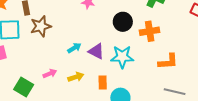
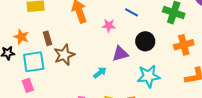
orange cross: (150, 31) -> (184, 45), moved
purple triangle: (96, 51) -> (120, 54), moved, turned -36

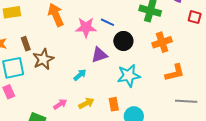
blue line: (132, 12) -> (107, 22), moved
pink star: (109, 26) -> (86, 27), size x1.5

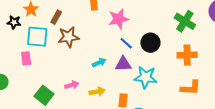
blue line: (107, 22) -> (126, 43), moved
pink star: (86, 27) -> (119, 19), turned -30
brown rectangle: (26, 44) -> (56, 17), turned 32
purple triangle: (99, 55) -> (123, 64), moved

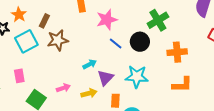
green cross: (185, 21) -> (158, 20), moved, turned 30
cyan square: (37, 37) -> (26, 41), turned -30
pink rectangle: (26, 58) -> (19, 76), moved
purple triangle: (123, 64) -> (105, 78), moved, turned -42

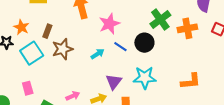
orange cross: (177, 52) -> (187, 28), moved
cyan arrow: (90, 64) -> (98, 54), moved

